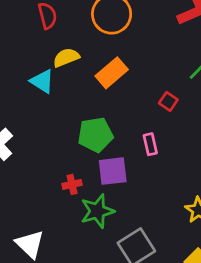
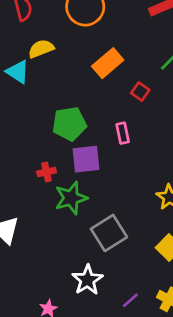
orange rectangle: (112, 73) -> (108, 63), moved

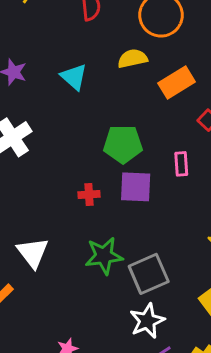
yellow semicircle: (41, 49) -> (132, 59), moved
green star: (71, 198) -> (104, 256), moved
white star: (87, 280) -> (147, 321), moved

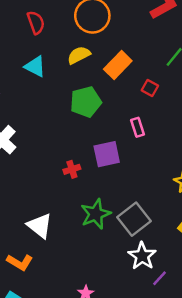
cyan triangle: (74, 77) -> (35, 66), moved
green pentagon: (123, 144) -> (86, 102), moved

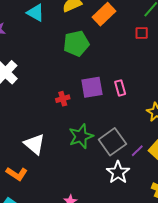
red square: (150, 88) -> (142, 33), moved, turned -32
pink rectangle: (138, 127) -> (120, 88), moved
purple line: (159, 278) -> (137, 151), moved

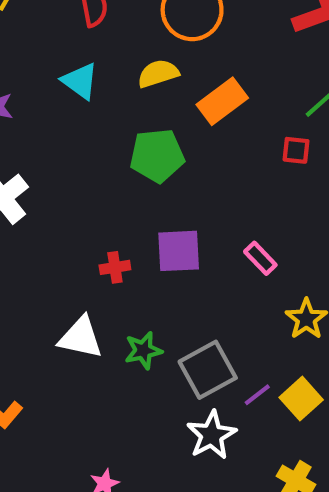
pink rectangle: (120, 88) -> (260, 258), moved, turned -35
green star: (81, 136) -> (143, 350), size x0.7
white triangle: (34, 144) -> (81, 338), moved, turned -35

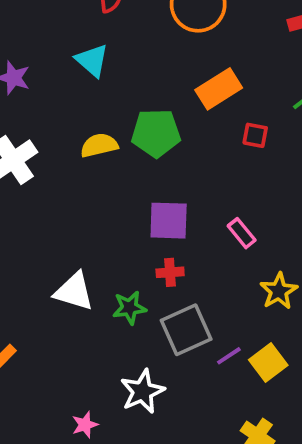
yellow semicircle: (158, 74) -> (99, 145), moved
red square: (296, 150) -> (255, 135), moved
red cross: (115, 267) -> (170, 272), moved
white star: (211, 435) -> (142, 391), moved

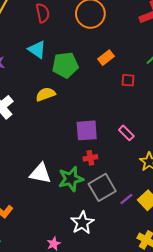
orange rectangle: (219, 89) -> (106, 58), size x0.7
green pentagon: (156, 133) -> (65, 65), moved
green star: (129, 308) -> (71, 179), size x1.4

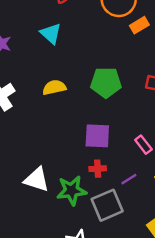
orange rectangle: (106, 58) -> (139, 25), moved
green pentagon: (65, 65) -> (106, 82), moved
purple line: (126, 199) -> (129, 179), moved

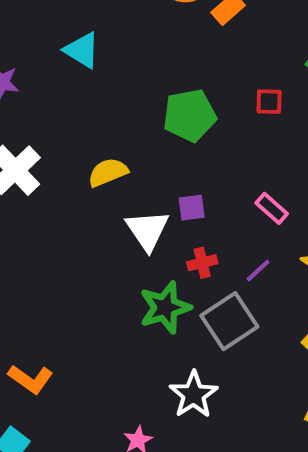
yellow semicircle: (54, 87) -> (108, 172), moved
purple square: (97, 136) -> (192, 208), size x0.6
white triangle: (37, 180) -> (147, 230), moved, turned 48

